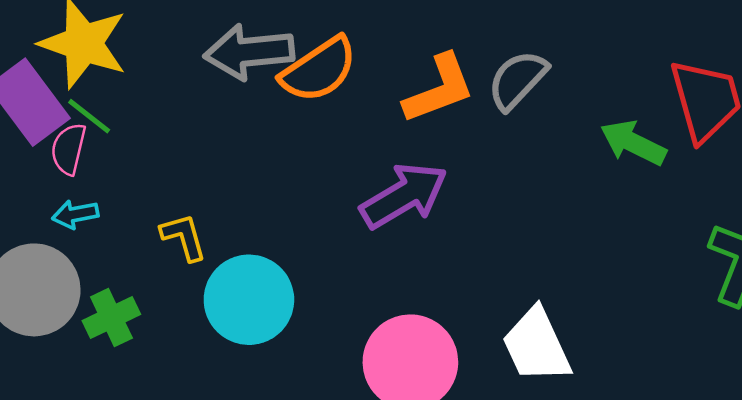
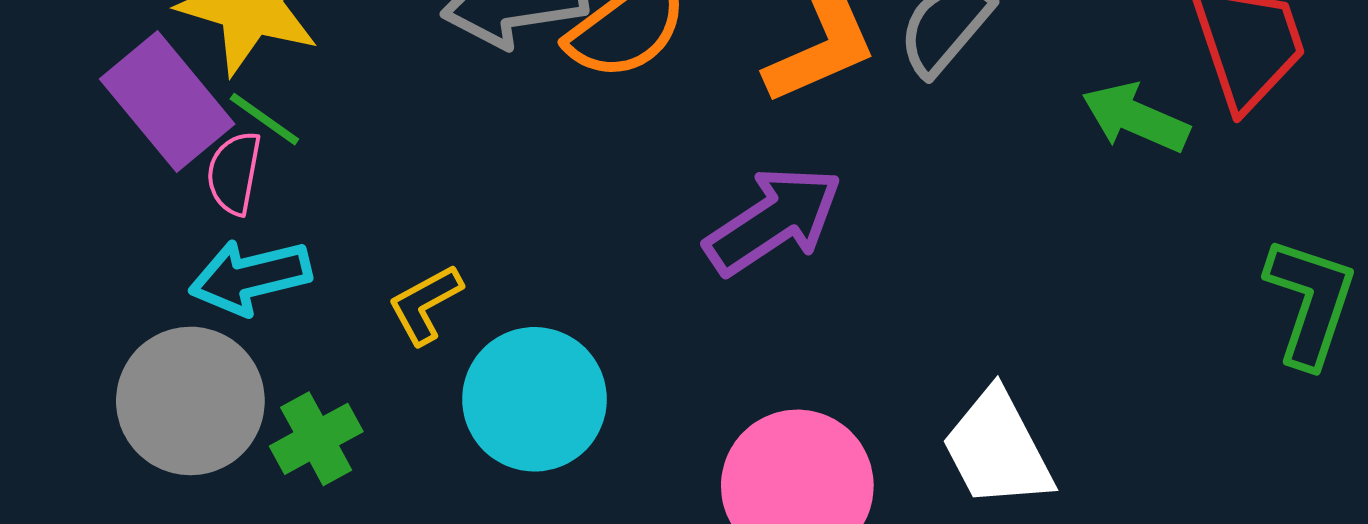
cyan arrow: (75, 214) -> (250, 277), size x1.6
yellow L-shape: (184, 237) -> (425, 304), turned -100

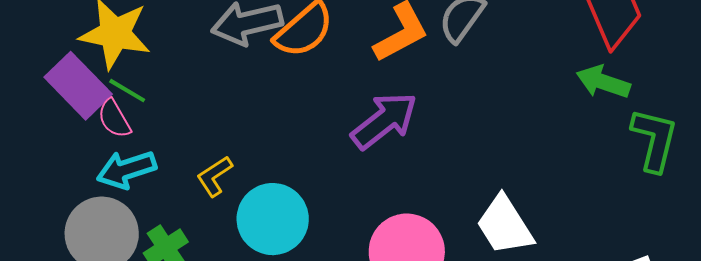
green arrow: (1135, 118) -> (603, 82), moved
pink semicircle: (234, 173) -> (114, 119), turned -36

